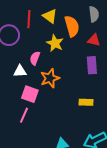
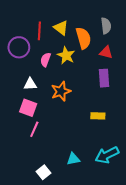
pink semicircle: (35, 58) -> (46, 60), moved
pink square: (30, 94) -> (28, 108), moved

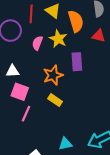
purple rectangle: (104, 78) -> (77, 62), moved
white triangle: (30, 84) -> (12, 71), moved
yellow rectangle: (98, 116) -> (55, 100), moved, turned 32

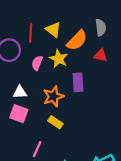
orange semicircle: (76, 21) -> (77, 40), turned 60
white triangle: (12, 71) -> (20, 92), moved
pink line: (26, 114) -> (37, 149), moved

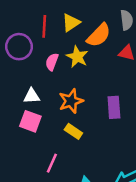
yellow triangle: (53, 30) -> (71, 23), turned 49
purple rectangle: (78, 82) -> (114, 107), moved

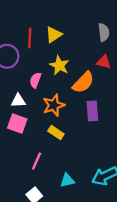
orange semicircle: (99, 35) -> (83, 82), moved
pink semicircle: (52, 62) -> (35, 80), moved

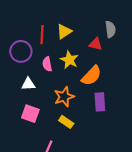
red triangle: (104, 62) -> (96, 44), moved
pink semicircle: (35, 80) -> (47, 64), moved, turned -32
white triangle: (18, 101) -> (28, 84), moved

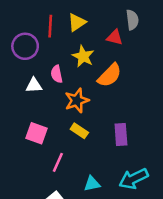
pink semicircle: (47, 64) -> (57, 74), moved
purple rectangle: (100, 102) -> (121, 135), moved
pink square: (30, 114) -> (36, 133), moved

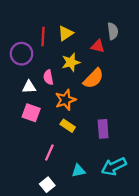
yellow star: (83, 56) -> (71, 62), turned 30
pink square: (36, 133) -> (31, 113), moved

